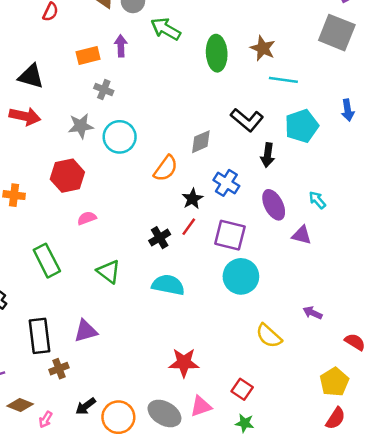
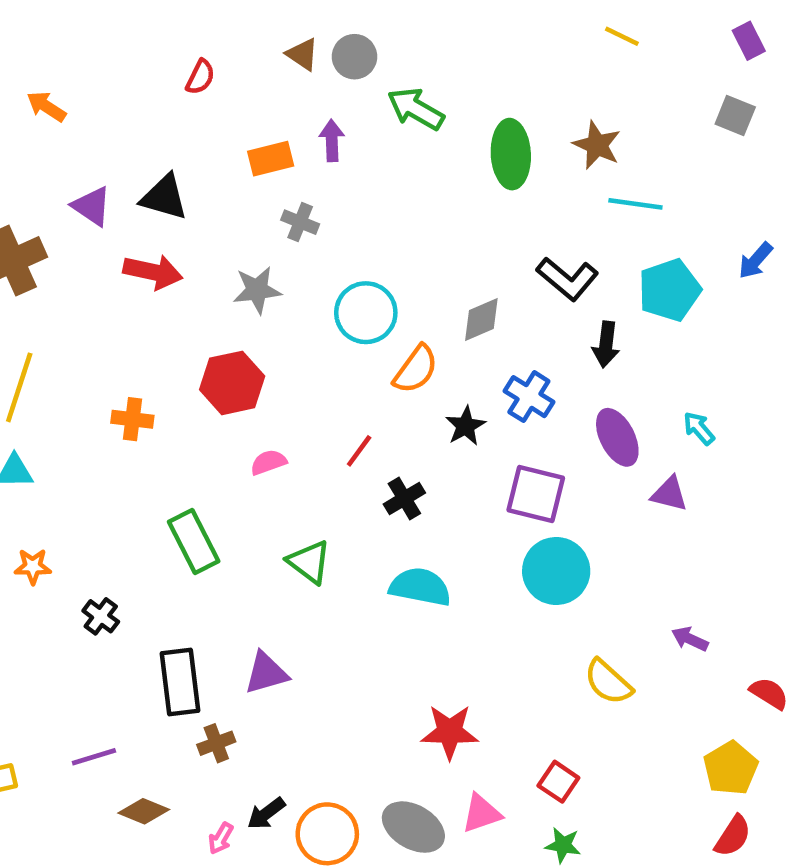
gray square: (337, 33) -> (735, 116), size x0.6
blue arrow: (348, 110) -> (756, 261), turned 50
cyan circle: (120, 137) -> (366, 313), moved
red line: (189, 227) -> (359, 451), moved
pink arrow: (46, 420) -> (221, 838), moved

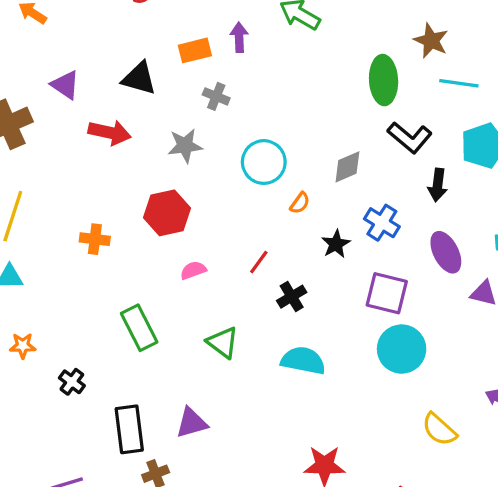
green ellipse: (511, 154) -> (384, 80), moved
black triangle: (164, 197) -> (139, 78), moved
orange semicircle: (416, 369) -> (300, 203), size x0.6

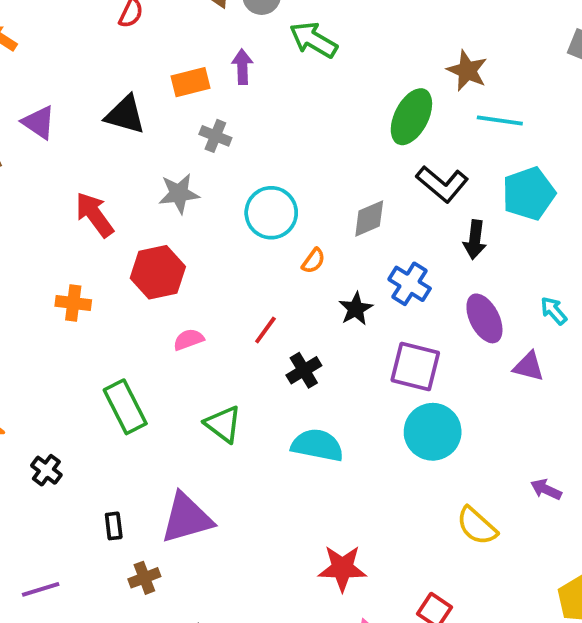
green ellipse: (384, 80) -> (411, 117), turned 30
red arrow: (110, 133) -> (94, 215), moved, turned -138
purple triangle: (192, 423) -> (187, 518), size x1.4
black rectangle: (129, 429) -> (114, 526), size x0.5

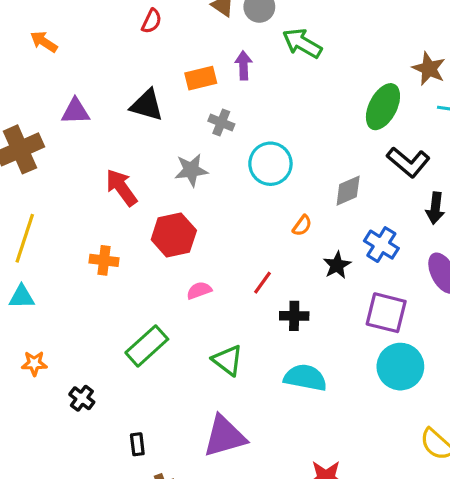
purple triangle: (39, 122) -> (75, 111), turned -36
cyan circle: (271, 213) -> (270, 164), moved
black cross: (304, 370) -> (294, 316), turned 32
green rectangle: (125, 407) -> (147, 346), turned 75
purple triangle: (187, 518) -> (224, 436), moved

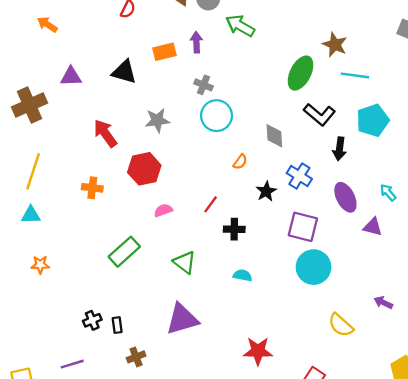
gray cross: (221, 123) -> (203, 85), moved
gray diamond: (348, 191) -> (274, 136), turned -70
cyan semicircle: (305, 378) -> (243, 275), size x0.6
black cross: (82, 398) -> (92, 320), moved, turned 30

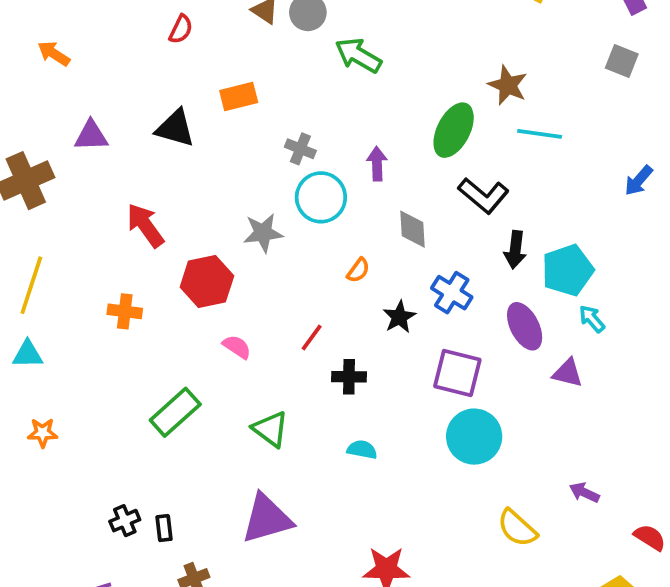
purple arrow: (196, 42) -> (377, 164), moved
gray star: (157, 120) -> (263, 233), moved
cyan pentagon: (373, 120) -> (568, 270), moved
pink semicircle: (163, 210) -> (237, 347), turned 54

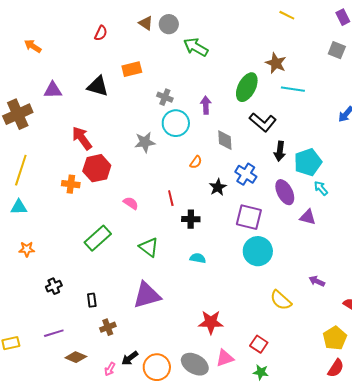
red hexagon: (207, 281) -> (97, 168), moved
red line: (312, 337) -> (171, 198), turned -49
black cross: (125, 521) -> (54, 286), moved

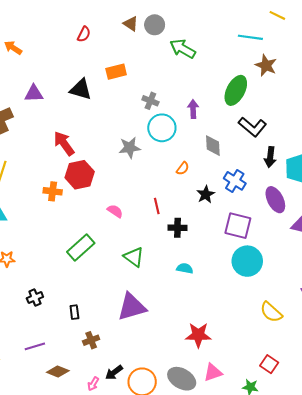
cyan line: (293, 89) -> (250, 37), moved
red square: (259, 344) -> (269, 364), moved

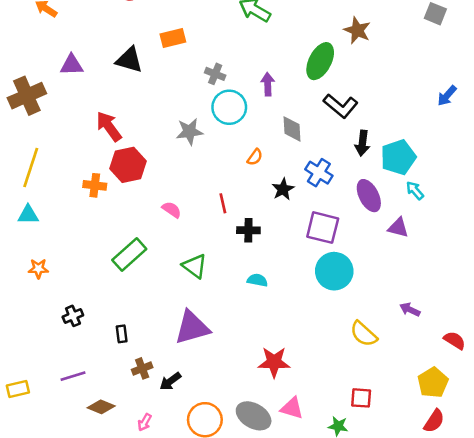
red square: (269, 364) -> (361, 398), turned -30
black arrow: (114, 372) -> (170, 381), moved
pink triangle: (213, 372) -> (292, 408), turned 36

